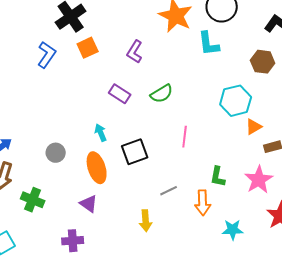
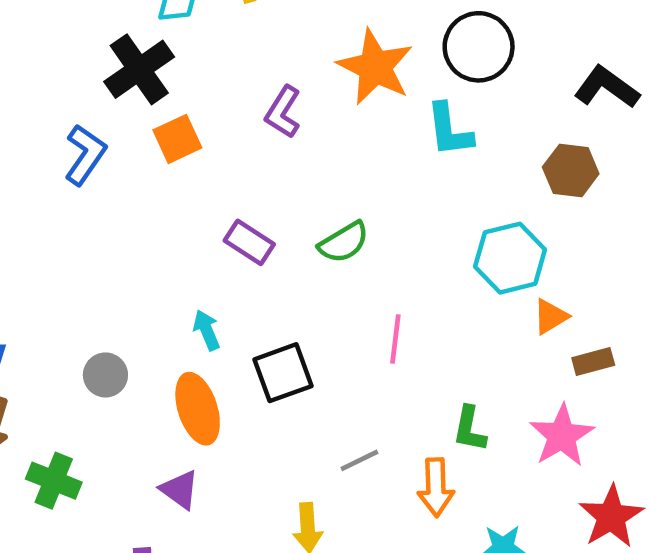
purple L-shape: (135, 52) -> (283, 112), moved

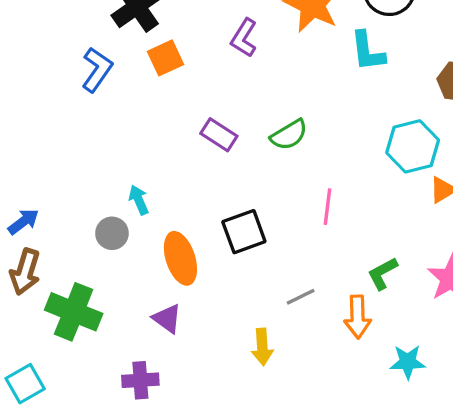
cyan arrow: (207, 330) -> (139, 200), moved
green L-shape: (470, 429) -> (383, 273), turned 51
green cross: (54, 481) -> (74, 312), size x1.4

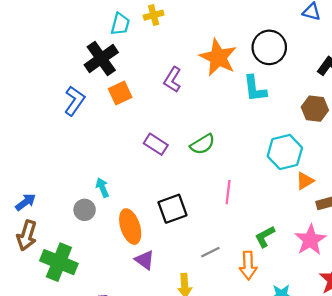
purple triangle: (167, 318) -> (145, 260), moved

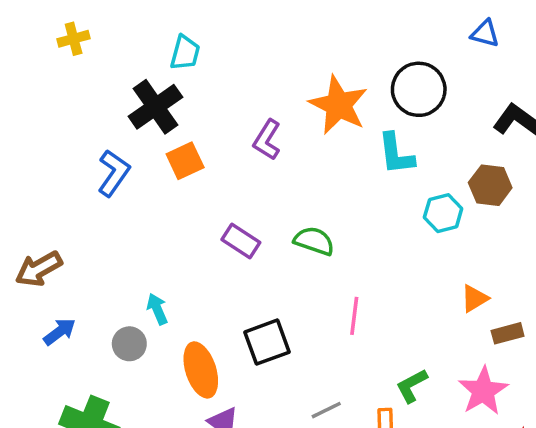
yellow cross: (154, 15) -> (74, 39), moved
green semicircle: (203, 144) -> (314, 241), turned -130
cyan hexagon: (285, 152) -> (443, 213), moved, size x0.7
blue arrow: (26, 202) -> (60, 332), moved
brown arrow: (27, 235) -> (39, 269), moved, turned 44

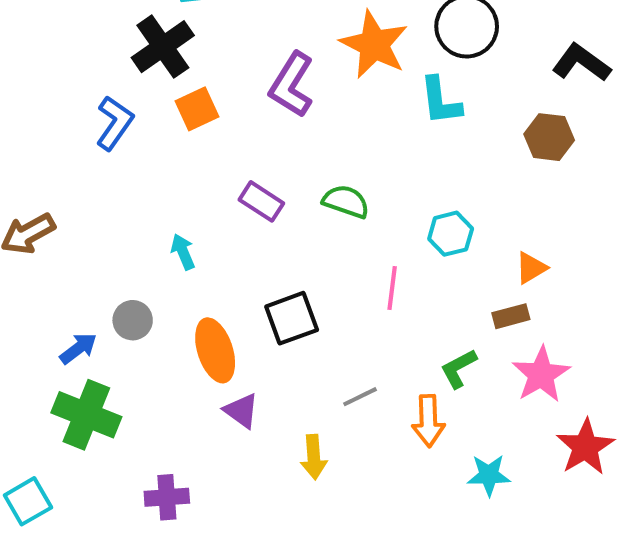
purple L-shape: (267, 140) -> (292, 85), size x1.4
cyan hexagon: (443, 213) -> (451, 234), moved
cyan arrow: (157, 309) -> (183, 252), moved
blue arrow: (60, 332) -> (78, 348), moved
brown rectangle: (508, 333) -> (511, 316), moved

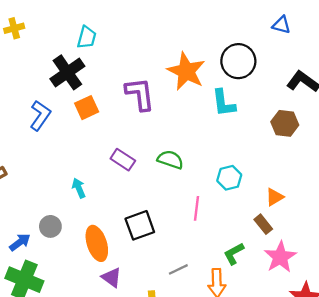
purple L-shape: (292, 85) -> (140, 94), turned 141
brown rectangle: (511, 316) -> (263, 224), turned 66

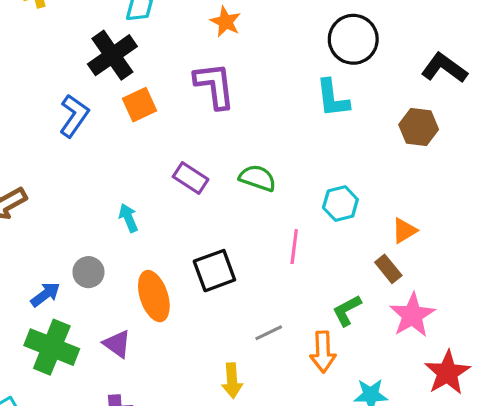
orange star: (186, 71) -> (226, 22), moved, size x0.6
purple triangle: (112, 277) -> (117, 344), moved

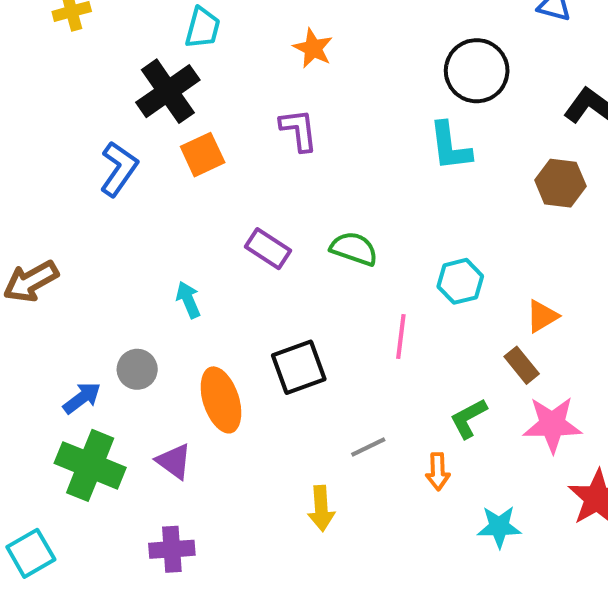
purple L-shape: (214, 86) -> (299, 130), size x0.7
pink star: (412, 315) -> (552, 425), turned 30
orange arrow: (323, 352) -> (438, 472), size x0.7

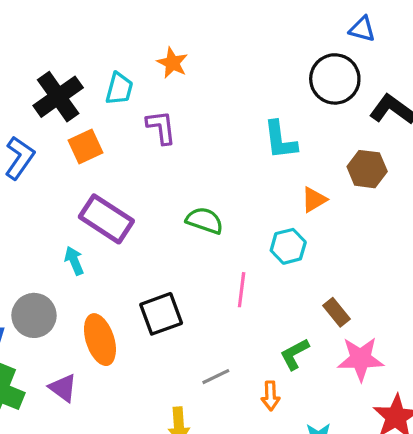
cyan trapezoid: (203, 28) -> (119, 89), moved
black circle: (477, 71) -> (335, 79), moved
purple rectangle: (268, 249) -> (106, 219), moved, size x1.5
orange triangle: (542, 316) -> (314, 200), moved
gray circle: (137, 369) -> (34, 315), size x1.4

